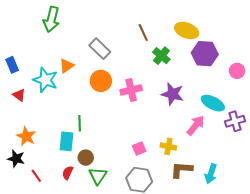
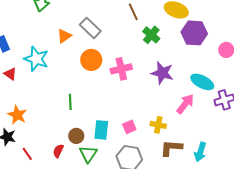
orange triangle: (67, 66) -> (64, 36), moved
cyan rectangle: (67, 141) -> (101, 130), moved

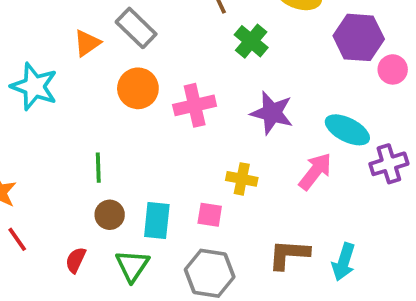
purple hexagon: (194, 33) -> (359, 37), moved
yellow cross: (158, 125) -> (242, 179), moved
pink square: (129, 127) -> (210, 215), turned 32
brown circle: (76, 136) -> (110, 215), moved
red line: (27, 154) -> (17, 239), moved

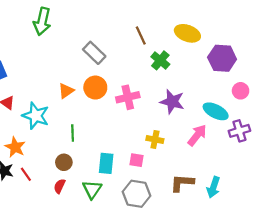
orange triangle: (87, 43) -> (66, 91), moved
pink circle: (393, 69) -> (241, 91), moved
cyan star: (34, 86) -> (36, 116), moved
brown circle: (110, 215) -> (64, 162), moved

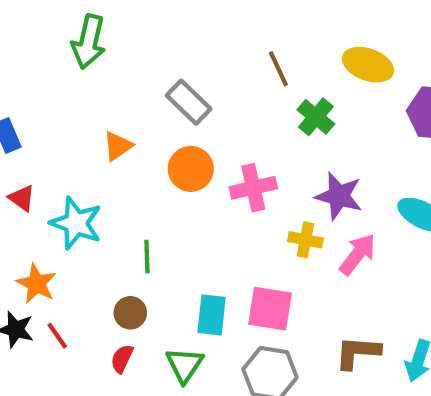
orange triangle: (66, 91) -> (118, 146), moved
pink arrow: (197, 135) -> (358, 254), moved
yellow cross: (155, 140) -> (305, 240), moved
pink square: (136, 160) -> (270, 309), size x1.6

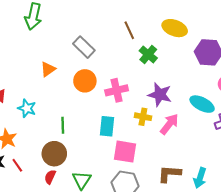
cyan star: (76, 223) -> (27, 108), size x0.7
brown circle: (130, 313) -> (54, 154), size x1.5
cyan rectangle: (212, 315) -> (107, 126), moved

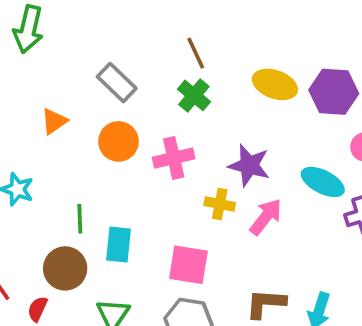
yellow ellipse: (175, 28) -> (275, 84), moved
green cross: (148, 54) -> (194, 95), moved
cyan rectangle: (107, 126) -> (118, 245), moved
red semicircle: (50, 177) -> (38, 309), moved

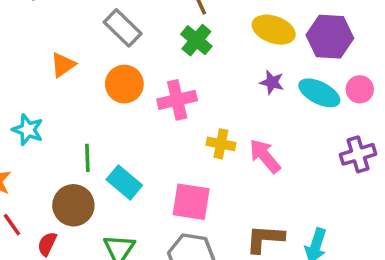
purple star: (249, 165) -> (272, 82), moved, size x0.6
cyan ellipse: (323, 182) -> (319, 93), moved
pink arrow: (266, 217) -> (265, 156), turned -78
cyan rectangle: (118, 245) -> (124, 182), turned -56

